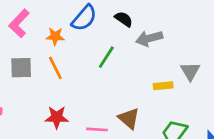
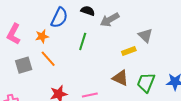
brown triangle: (129, 118) -> (120, 78), moved

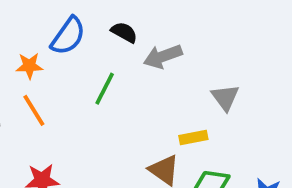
yellow rectangle: (129, 51) -> (193, 137), moved

